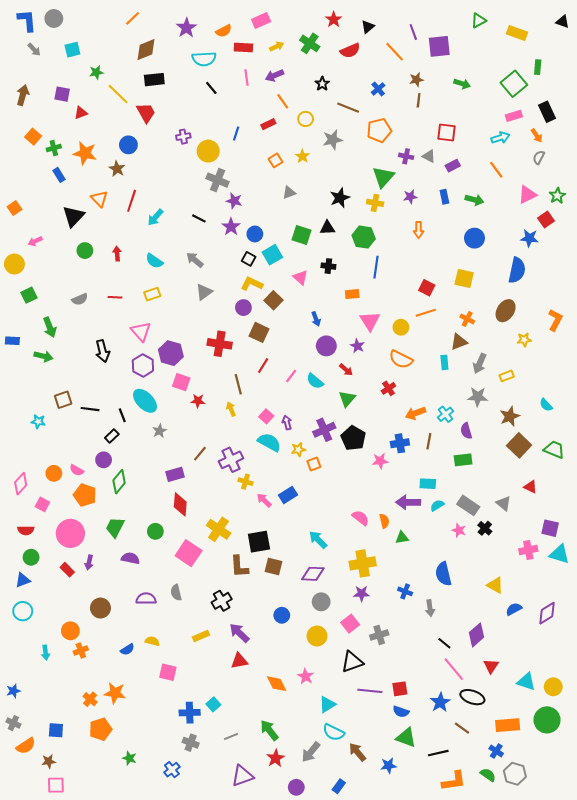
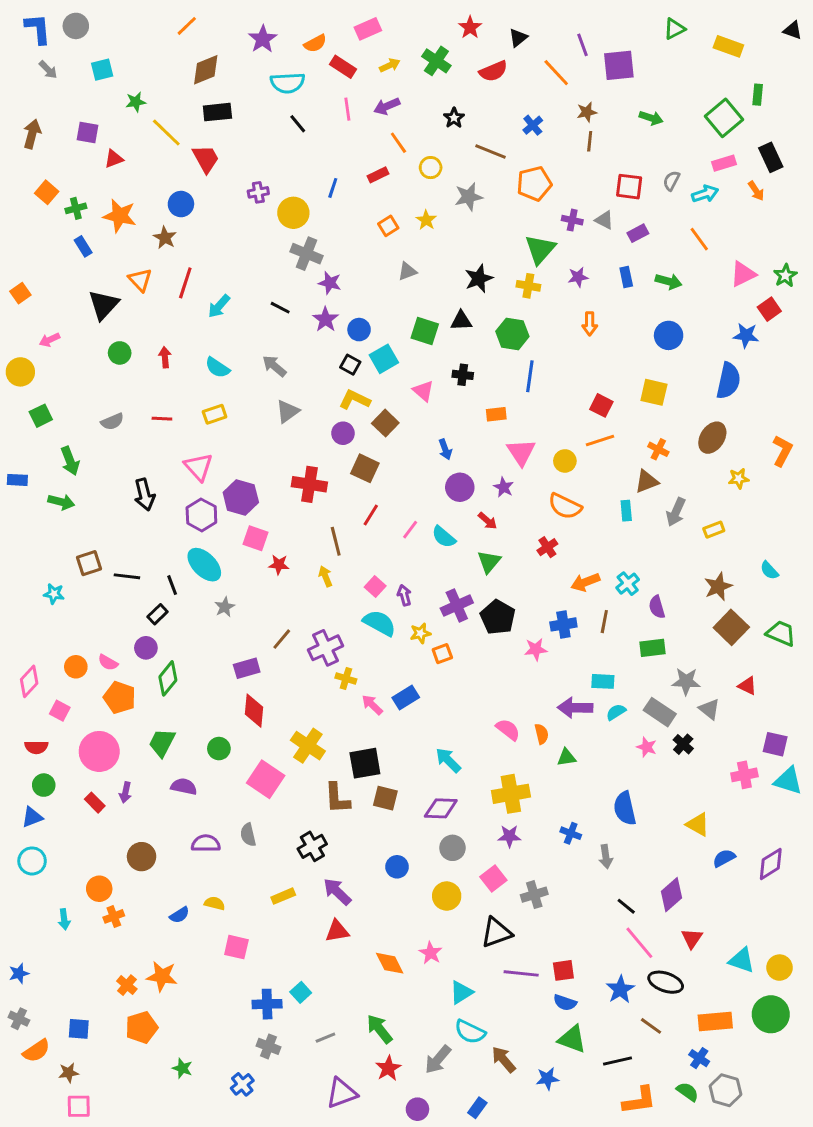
red rectangle: (243, 47) -> (343, 67), turned 30
gray semicircle: (539, 157) -> (671, 181), moved
gray star: (478, 397) -> (686, 681), moved

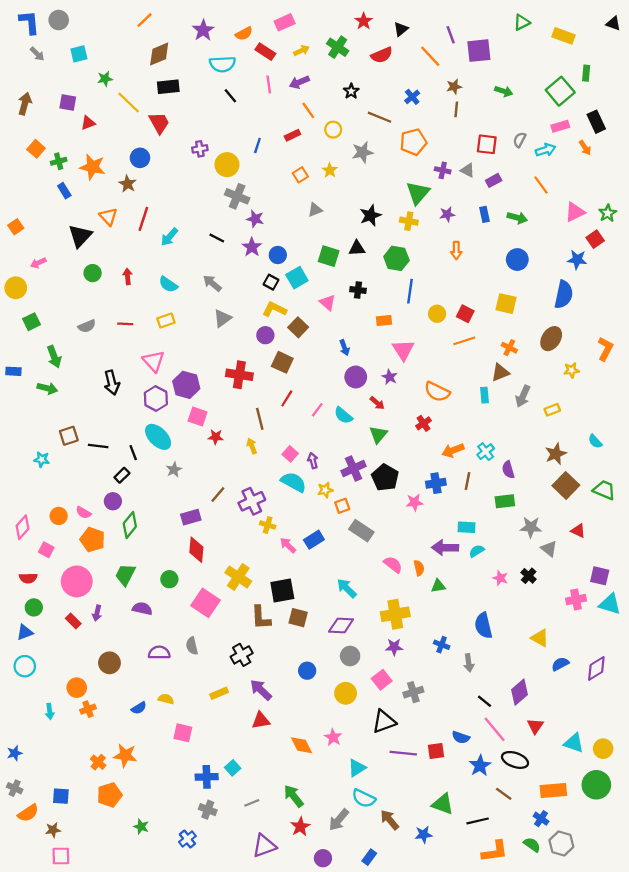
yellow circle: (565, 461) -> (437, 314), moved
gray rectangle: (660, 712) -> (361, 531), moved
blue semicircle: (565, 1003) -> (461, 737), moved

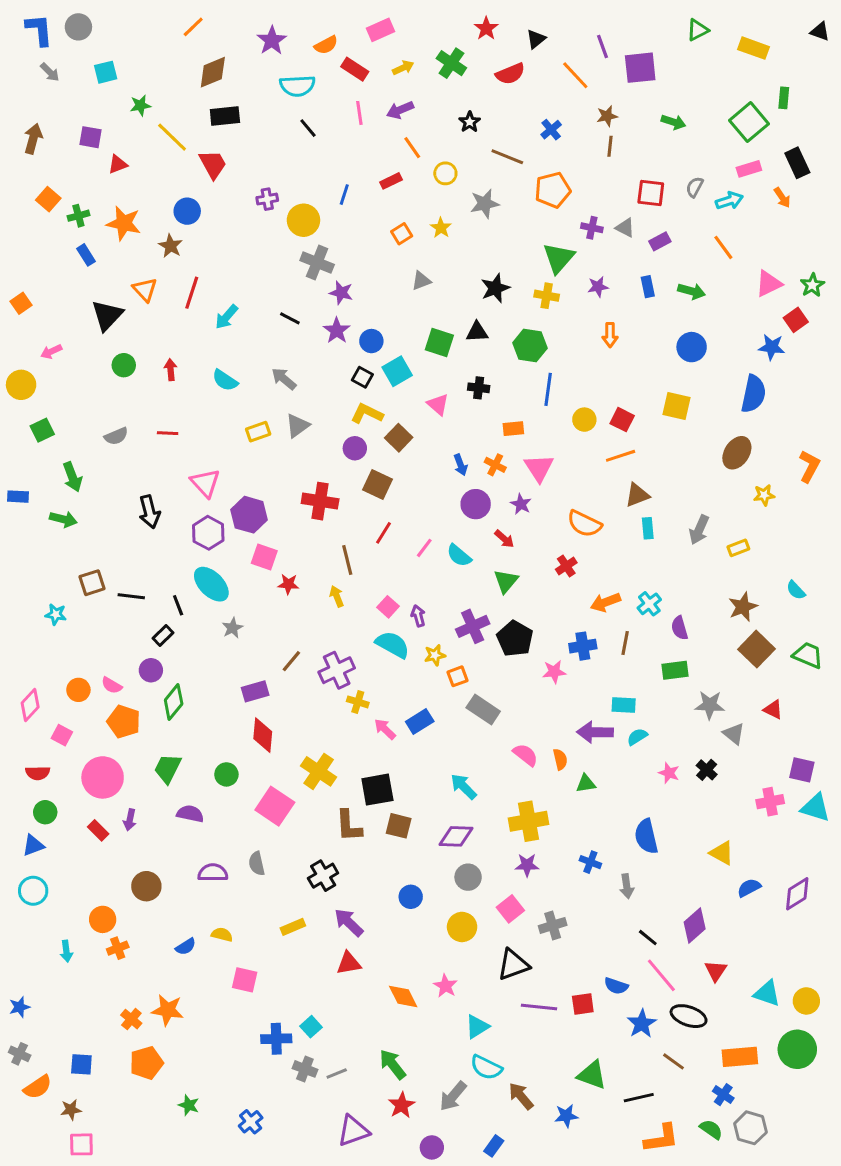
yellow rectangle: (166, 321) -> (258, 432), moved
orange cross: (509, 348) -> (495, 465), moved
brown triangle: (500, 372) -> (637, 495), moved
gray cross: (208, 810) -> (305, 1069), moved

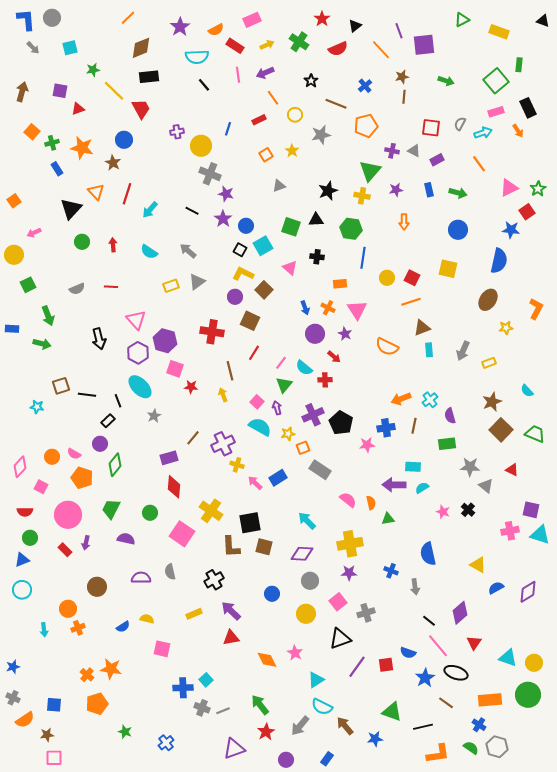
red cross: (566, 566) -> (325, 380), moved, turned 32
green triangle: (506, 581) -> (284, 385), moved
purple line: (539, 1007) -> (357, 667), turned -60

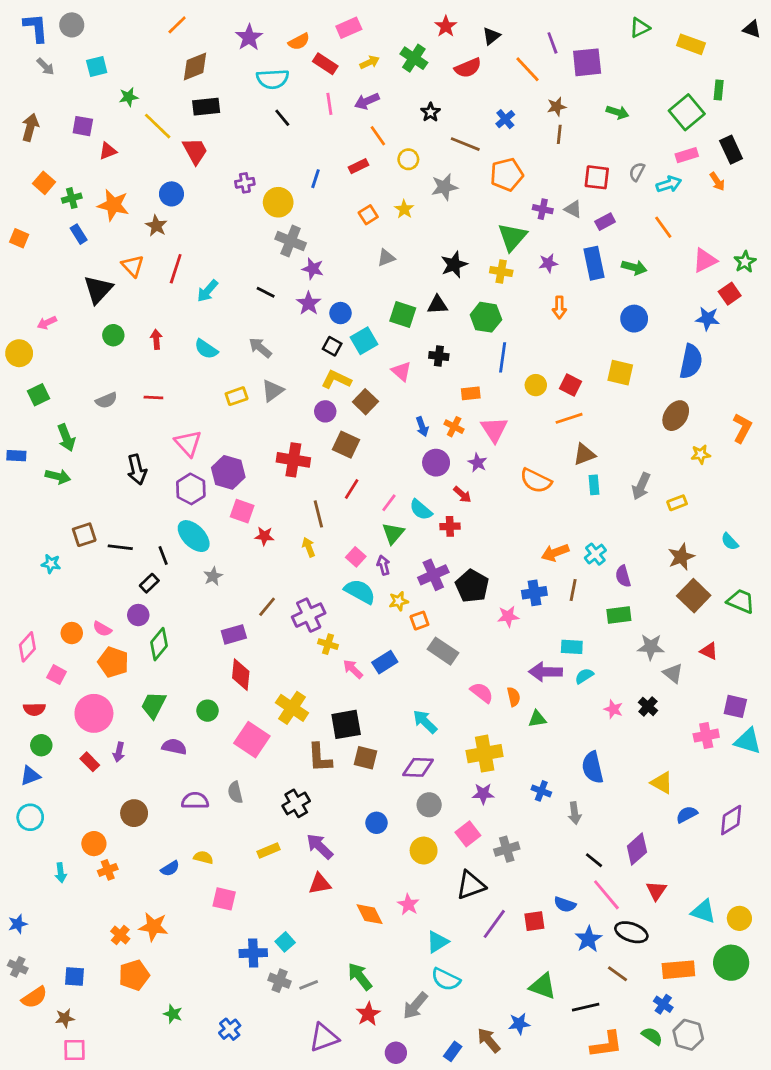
blue rectangle: (429, 190) -> (594, 263), size x1.6
orange square: (14, 201) -> (19, 238), moved, turned -32
brown arrow: (345, 726) -> (489, 1040), moved

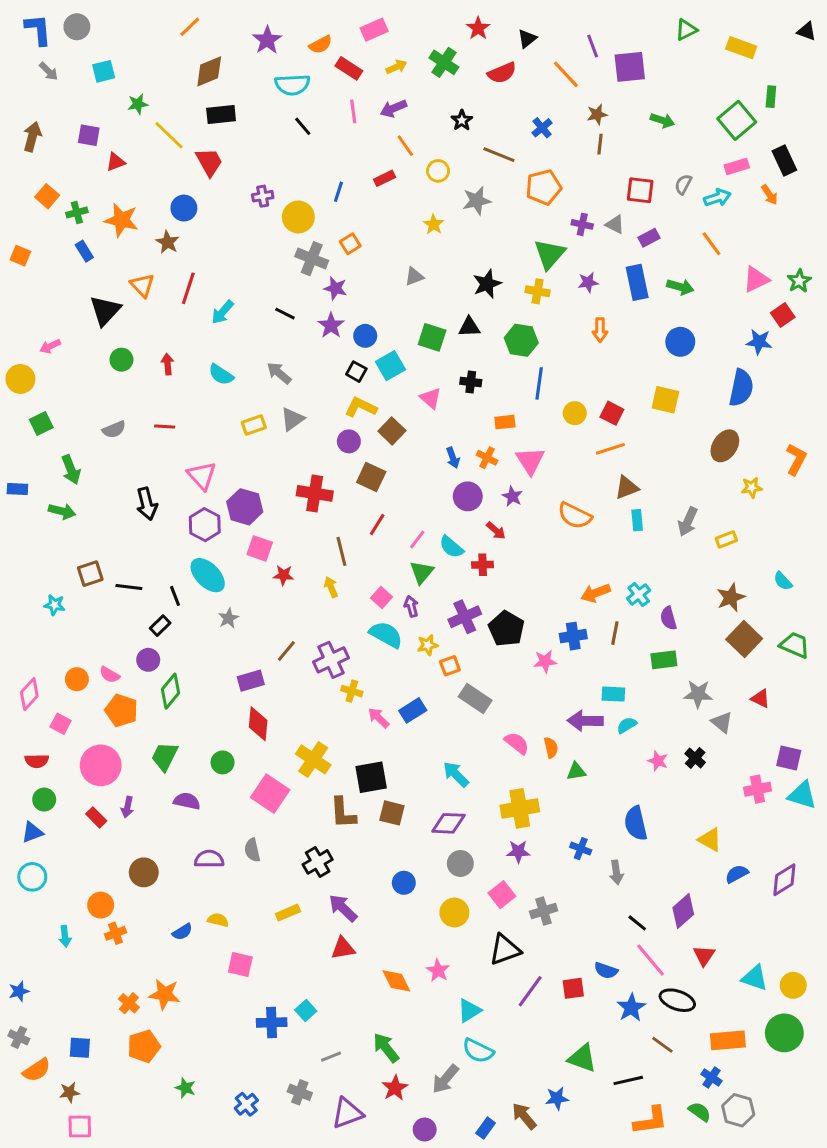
orange square: (368, 215) -> (350, 244), moved
gray cross: (280, 981) -> (300, 1092), moved

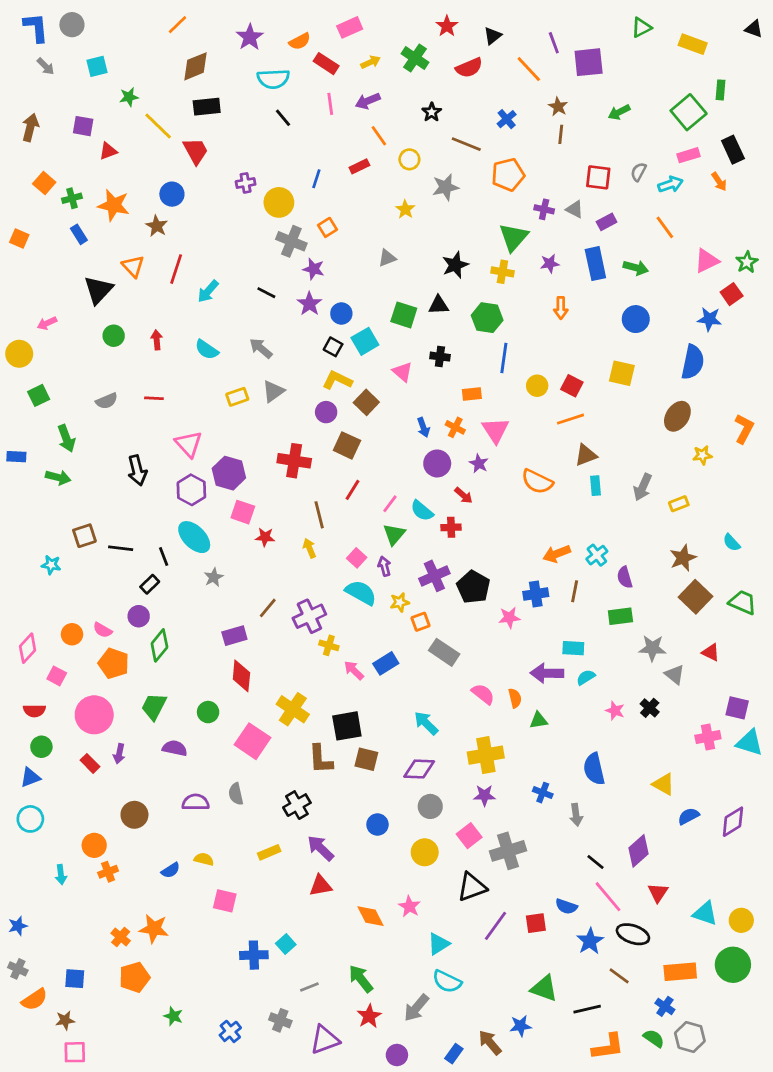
brown star: (597, 114) -> (558, 107), turned -30
green arrow: (662, 120) -> (619, 112), turned 135
gray cross: (544, 911) -> (508, 851), size x1.4

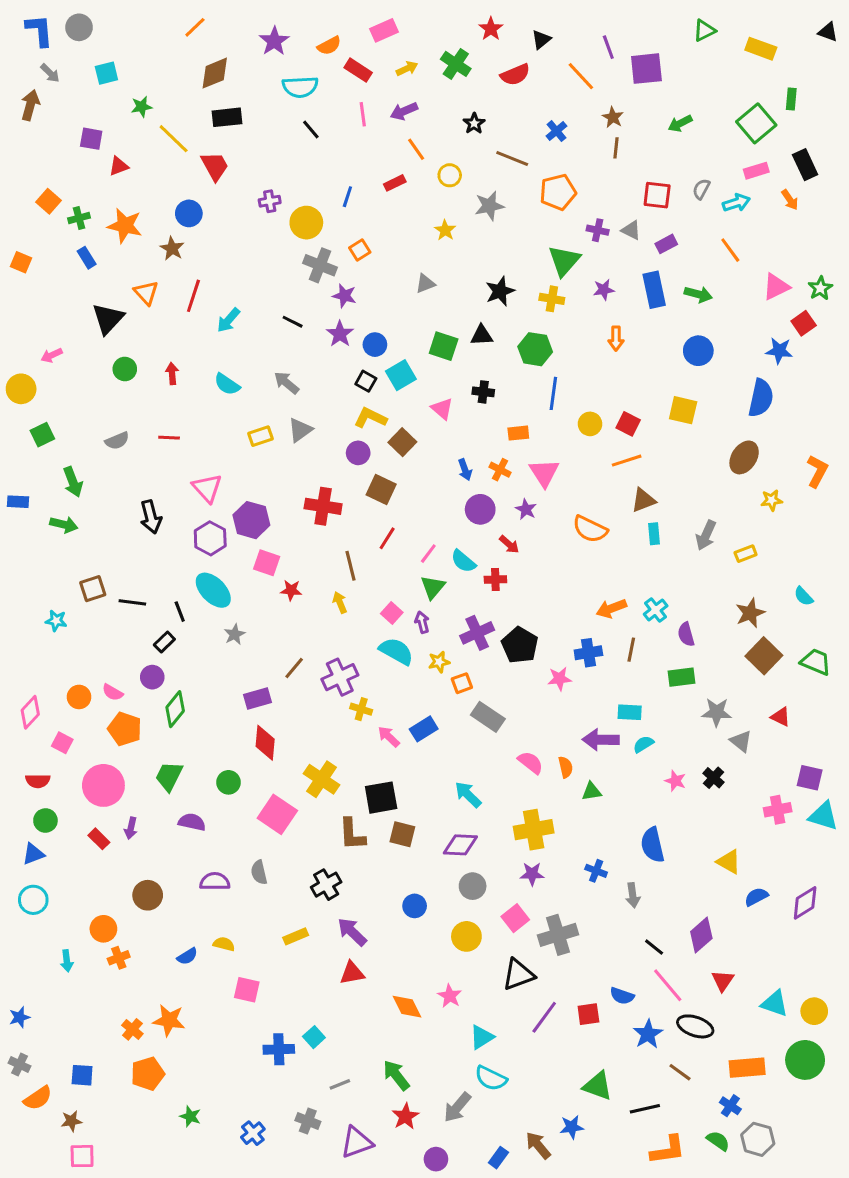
brown arrow: (30, 127) -> (30, 105), moved

